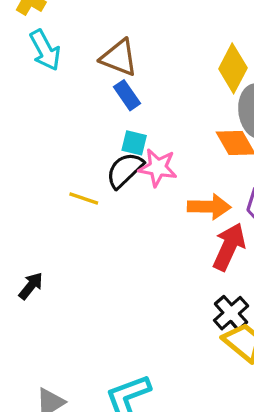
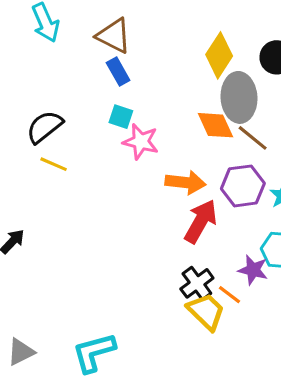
black semicircle: (125, 170) -> (45, 127), moved
yellow line: (84, 198) -> (54, 164), moved

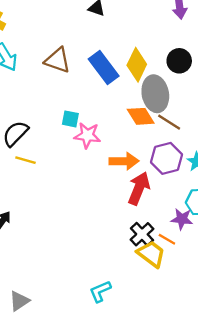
blue rectangle: (118, 72) -> (104, 68), moved, size x1.6
cyan L-shape: (94, 352) -> (100, 291), moved, size x0.7

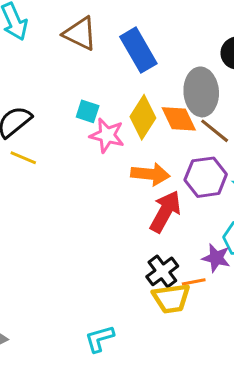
yellow diamond: (137, 65) -> (143, 117), moved
orange line: (167, 239) -> (194, 282), turned -48
yellow trapezoid: (151, 254) -> (171, 298), turned 128

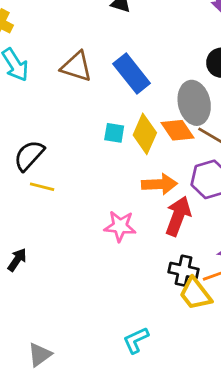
cyan square: (88, 111) -> (114, 133), moved
pink star: (107, 135) -> (120, 226), moved
black cross: (162, 271) -> (184, 271), turned -32
yellow trapezoid: (171, 298) -> (195, 294), turned 69

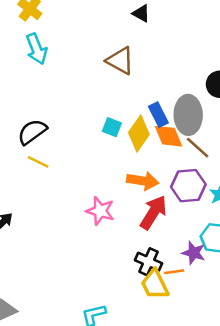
brown triangle: (76, 67) -> (120, 61), moved
blue rectangle: (132, 73) -> (158, 115), moved, size x0.7

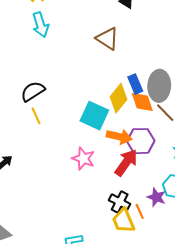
cyan square: (112, 127) -> (94, 116), moved, size x1.8
yellow line: (38, 162) -> (36, 116), turned 36
purple hexagon: (188, 186) -> (141, 141), moved
orange line: (174, 272) -> (140, 211), turned 70

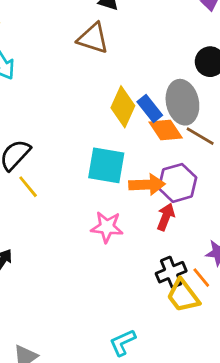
brown triangle: (107, 39) -> (93, 38), moved
yellow diamond: (119, 98) -> (123, 107), moved
red arrow: (126, 163) -> (166, 217), size x0.7
black cross: (120, 202) -> (171, 272), turned -35

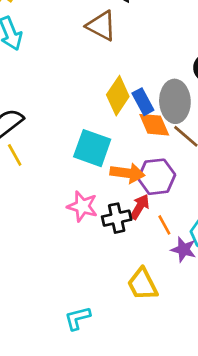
black cross: (171, 272) -> (117, 218), moved
orange line: (201, 278) -> (164, 225), moved

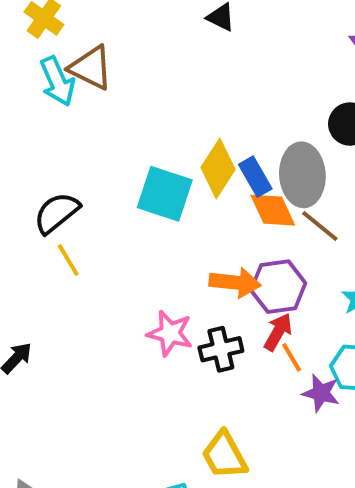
brown triangle: (101, 26) -> (91, 68), moved
cyan square: (92, 148) -> (165, 194), moved
red arrow: (140, 207) -> (278, 332), moved
yellow trapezoid: (143, 284) -> (224, 455), moved

